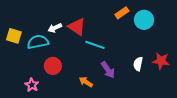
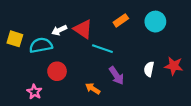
orange rectangle: (122, 13) -> (121, 20), moved

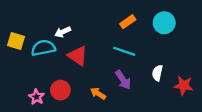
red triangle: (83, 29) -> (78, 56), moved
cyan line: (102, 49) -> (124, 51), moved
red star: (174, 66) -> (184, 86), moved
red circle: (57, 71) -> (60, 90), moved

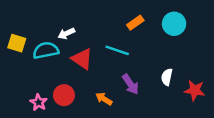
cyan line: (124, 51) -> (117, 50), moved

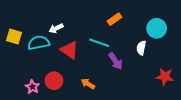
cyan circle: (174, 24) -> (157, 28), moved
white semicircle: (167, 77) -> (141, 48), moved
purple arrow: (130, 84) -> (116, 61), moved

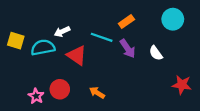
cyan circle: (157, 28) -> (173, 19), moved
cyan line: (99, 43) -> (102, 37), moved
white semicircle: (141, 48) -> (156, 53), turned -48
purple arrow: (116, 61) -> (128, 49), moved

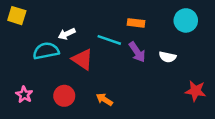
orange rectangle: (126, 21) -> (136, 23), turned 42
yellow square: (16, 41) -> (17, 16), moved
white semicircle: (156, 53) -> (168, 57), turned -42
pink star: (36, 96) -> (24, 95), moved

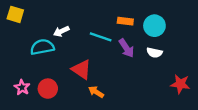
cyan circle: (186, 20) -> (154, 26), moved
red triangle: (82, 59) -> (81, 69), moved
red circle: (64, 96) -> (48, 89), moved

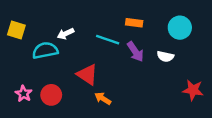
yellow square: (15, 14) -> (16, 30), moved
cyan circle: (154, 26) -> (180, 28), moved

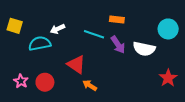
cyan circle: (180, 28) -> (168, 29), moved
white semicircle: (165, 56) -> (144, 49), size x1.5
red star: (193, 90) -> (168, 78), turned 30

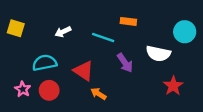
cyan semicircle: (40, 44) -> (45, 63), moved
purple arrow: (118, 45) -> (125, 63), moved
red star: (168, 78) -> (173, 86), moved

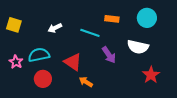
cyan circle: (185, 32) -> (147, 18), moved
pink star: (23, 89) -> (16, 62), moved

